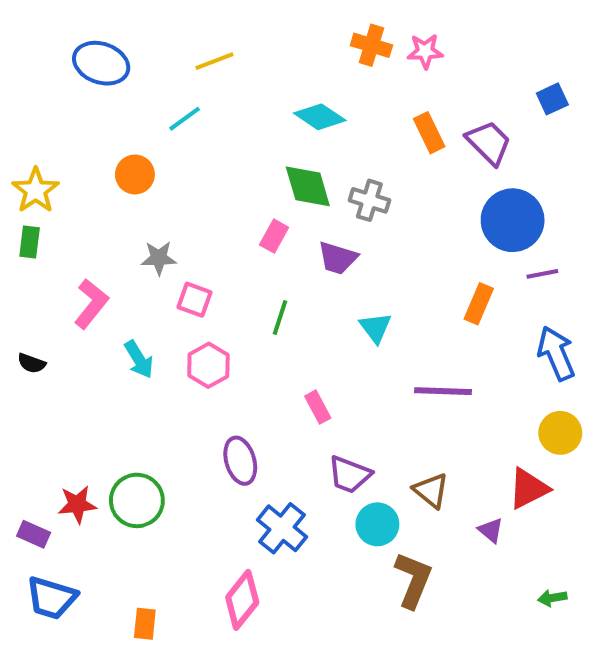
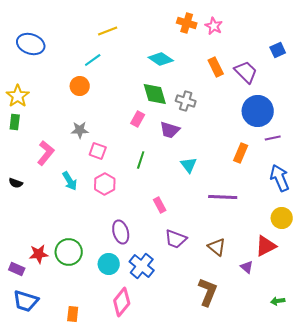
pink star: (425, 51) -> (214, 26), turned 30
blue ellipse: (101, 63) -> (31, 44), moved
orange circle: (135, 174) -> (80, 86), moved
cyan circle: (377, 524) -> (109, 264), moved

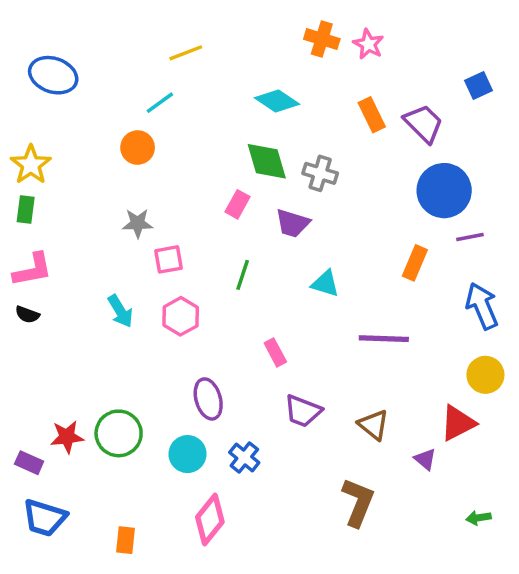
pink square: (98, 151) -> (169, 259), turned -30
pink L-shape: (46, 153) -> (32, 270), moved, turned 40
cyan triangle: (189, 165) -> (325, 284), turned -36
blue cross: (142, 266) -> (244, 457), size x0.7

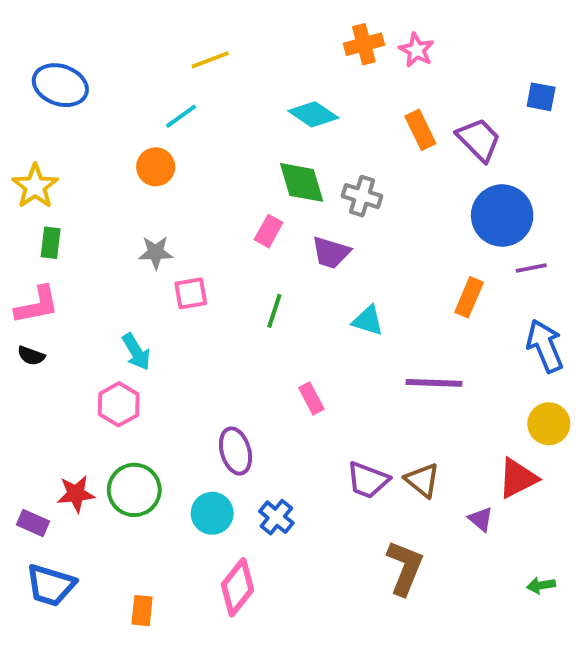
orange cross: (322, 39) -> (364, 44), turned -32
blue square: (479, 86) -> (541, 97), turned 36
green rectangle: (26, 210) -> (51, 243), moved
pink hexagon: (181, 316) -> (119, 404), moved
purple trapezoid: (303, 411) -> (368, 480), moved

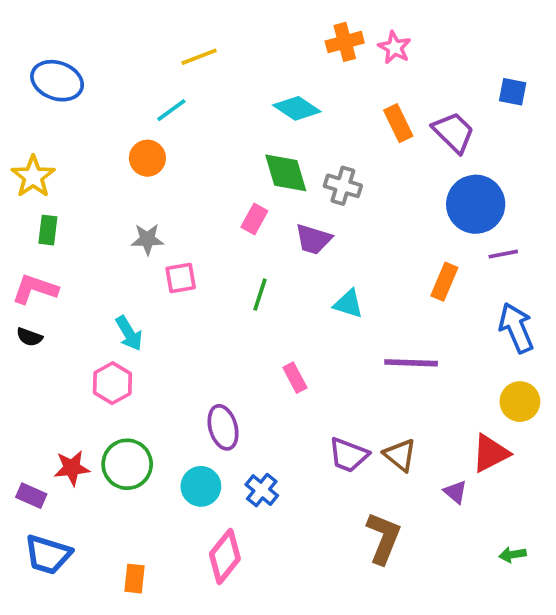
pink L-shape: (37, 305) -> (35, 289), turned -150

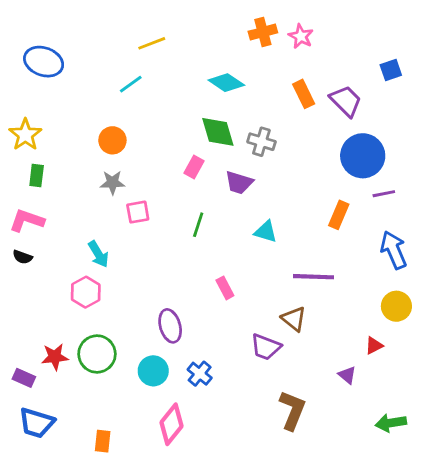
blue square: (513, 92) -> (391, 70), turned -30
orange circle: (147, 158) -> (112, 140), moved
red triangle: (490, 453) -> (374, 346), size x0.6
brown triangle: (400, 455) -> (294, 319), moved
green arrow: (513, 555) -> (391, 423), size x1.5

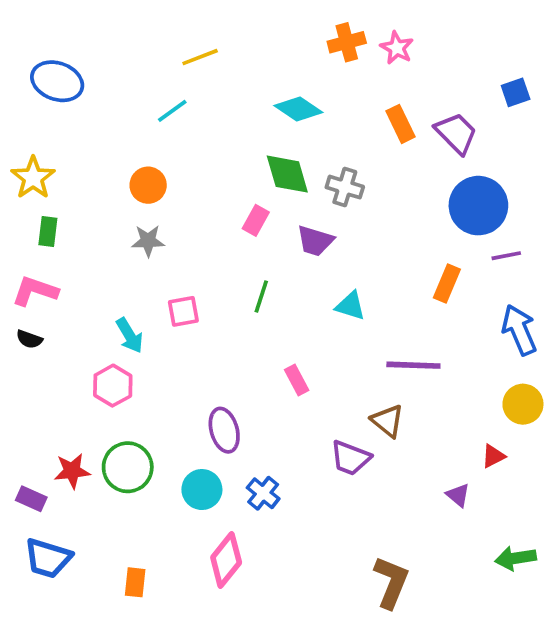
pink square: (138, 212) -> (183, 311), moved
brown L-shape: (292, 410) -> (391, 582), moved

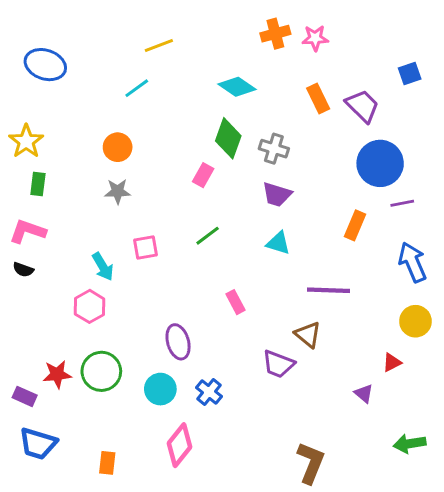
pink star: (397, 48) -> (315, 38), turned -30
green diamond: (287, 174) -> (228, 138), turned 36
purple trapezoid: (315, 241) -> (277, 194), moved
green line: (261, 297) -> (208, 236), turned 35

